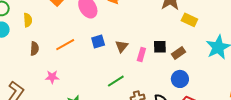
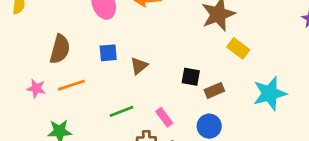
orange line: (65, 45) -> (71, 85), moved
brown semicircle: (34, 49) -> (60, 49), moved, size x1.5
pink rectangle: (141, 54) -> (164, 117), moved, turned -64

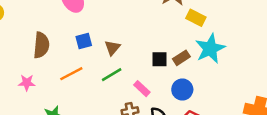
black square: (191, 77) -> (160, 59), moved
orange line: (71, 85) -> (71, 74), moved
cyan star: (270, 93) -> (210, 49), moved
green line: (122, 111) -> (112, 75), moved

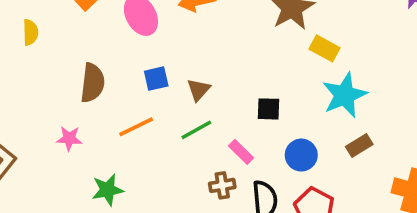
brown rectangle: (181, 58) -> (359, 146), moved

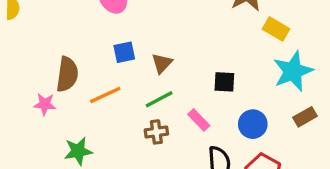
brown semicircle: (93, 83) -> (67, 74), moved
brown cross: (222, 185) -> (156, 132), moved

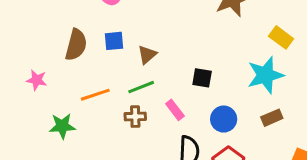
yellow rectangle: (276, 29) -> (281, 37), moved
brown semicircle: (67, 74) -> (76, 45), moved
orange line: (105, 95) -> (95, 95), moved

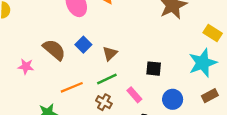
blue square: (114, 41) -> (83, 45), turned -35
brown semicircle: (76, 45) -> (54, 50), turned -60
pink star: (37, 80) -> (26, 66), moved
brown cross: (135, 117) -> (104, 102), turned 35

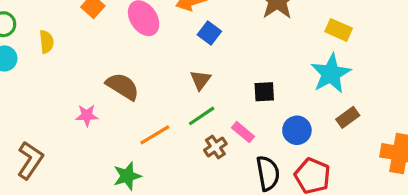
blue square: (83, 45) -> (209, 33), moved
brown cross: (104, 102) -> (215, 147), moved, turned 35

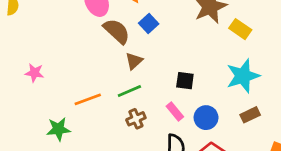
yellow rectangle: (339, 30) -> (240, 29), moved
brown semicircle: (123, 86) -> (117, 31), moved
pink rectangle: (243, 132) -> (175, 112), moved

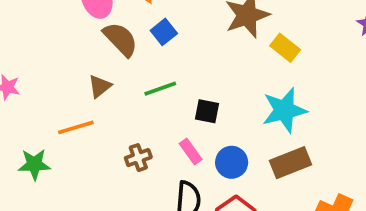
brown triangle: (134, 61) -> (100, 86), moved
green line: (129, 91) -> (160, 89), moved
brown rectangle: (250, 115) -> (290, 163), size x1.5

